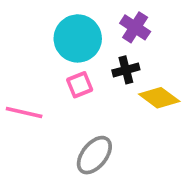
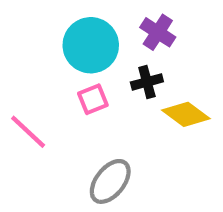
pink line: (24, 113) -> (28, 132), turned 30

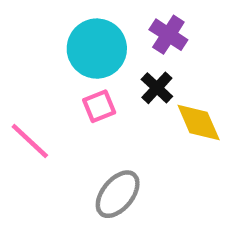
black cross: (147, 82) -> (157, 88), turned -32
yellow diamond: (186, 114) -> (199, 122), turned 30

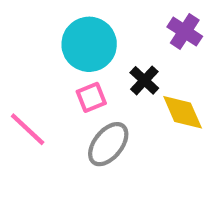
purple cross: (168, 35) -> (185, 32), moved
gray ellipse: (118, 194) -> (108, 144), moved

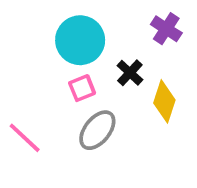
yellow diamond: (183, 112) -> (164, 101), turned 42
pink line: (28, 129) -> (25, 138), moved

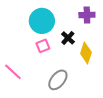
purple cross: (166, 29) -> (87, 15), turned -35
gray ellipse: (97, 130) -> (58, 80), moved

